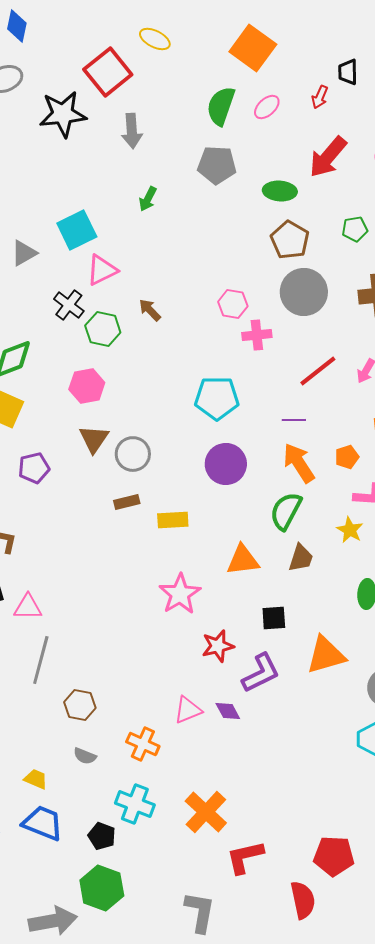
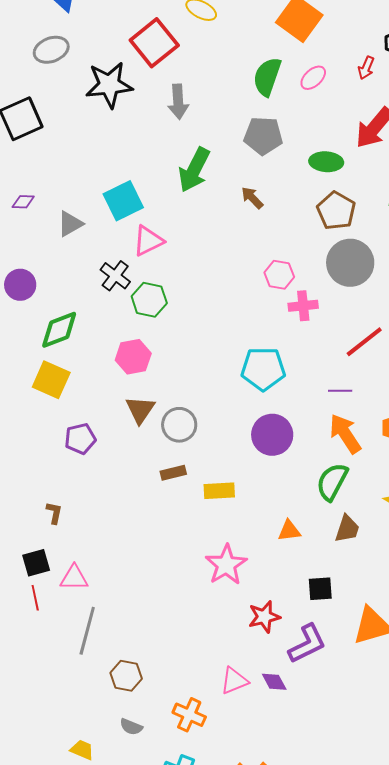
green arrow: (148, 199) -> (194, 170), size x1.8
brown arrow: (150, 310) -> (252, 198), moved
orange triangle: (243, 560) -> (289, 531), size x0.7

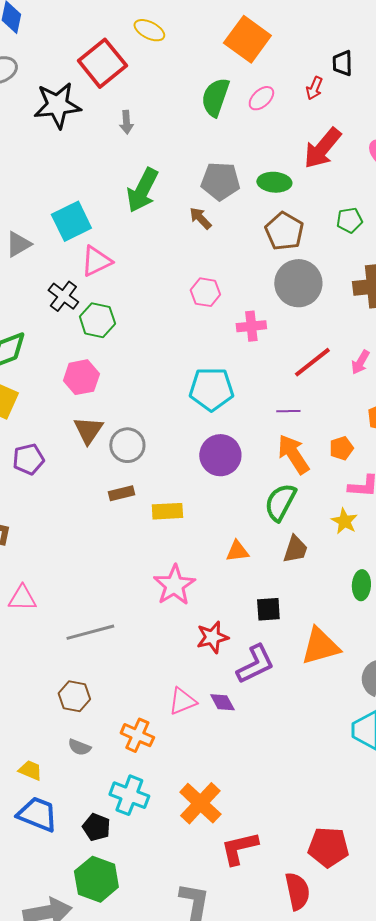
gray arrow: (178, 102) -> (126, 122), size x0.7
gray pentagon: (263, 136) -> (220, 181), moved
pink hexagon: (279, 275) -> (205, 292), moved
gray line: (87, 631) -> (90, 632), moved, turned 60

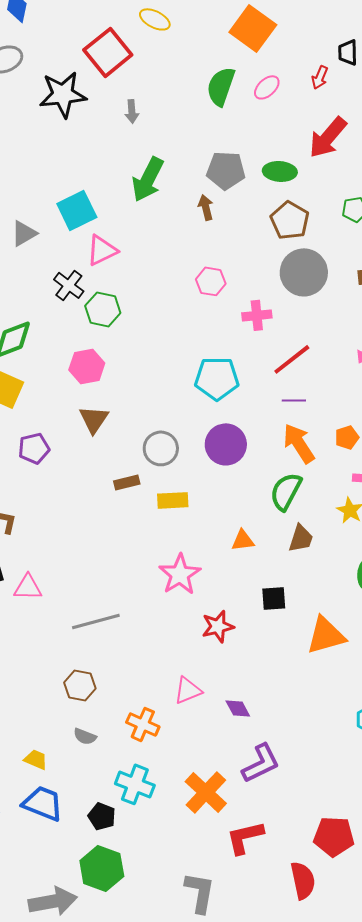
brown arrow: (200, 218) -> (206, 207), turned 30
red line: (312, 362) -> (292, 359), moved
gray circle: (127, 445) -> (161, 448), moved
purple L-shape: (255, 664) -> (261, 763), moved
purple diamond: (222, 702) -> (238, 708), moved

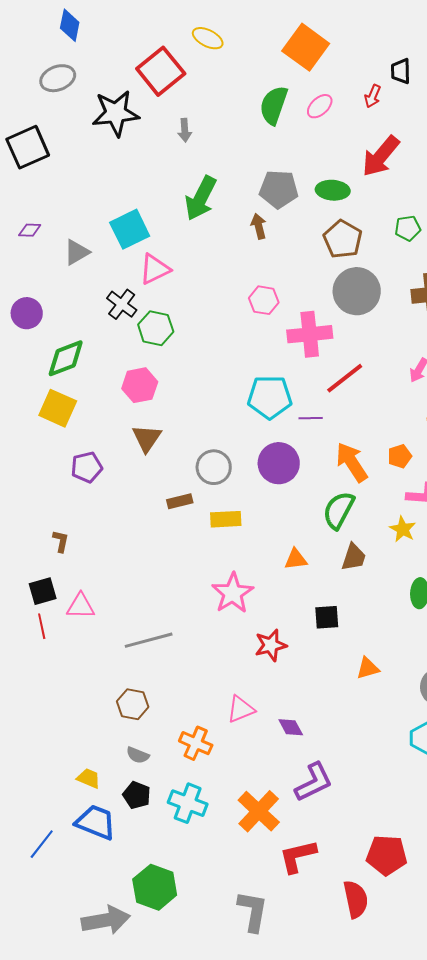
pink cross: (257, 315) -> (310, 334), size x1.5
purple line: (294, 400) -> (311, 418), moved
orange triangle: (326, 635) -> (368, 668), moved, size x0.6
black pentagon: (102, 816) -> (137, 795), moved

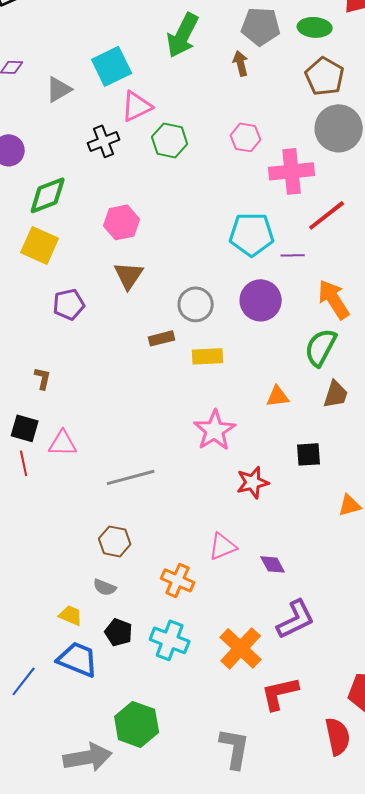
black cross: (122, 304) -> (104, 141), turned 32
green hexagon: (156, 328) -> (170, 140), moved
black square: (43, 591) -> (25, 428), turned 32
gray semicircle: (138, 755) -> (105, 587), moved

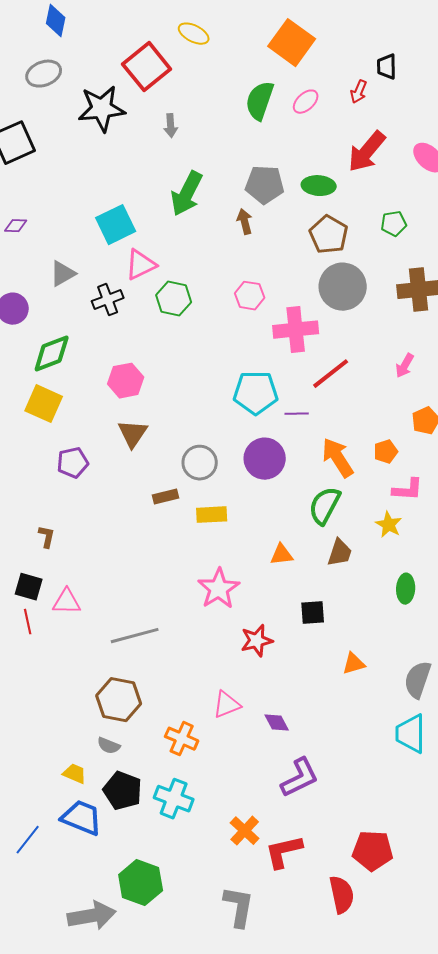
gray triangle: (59, 89) -> (63, 274), moved
brown hexagon: (115, 541) -> (119, 700), size x1.4
black pentagon: (119, 632) -> (123, 791), size x1.4
orange cross: (241, 648) -> (245, 831), moved, size x0.7

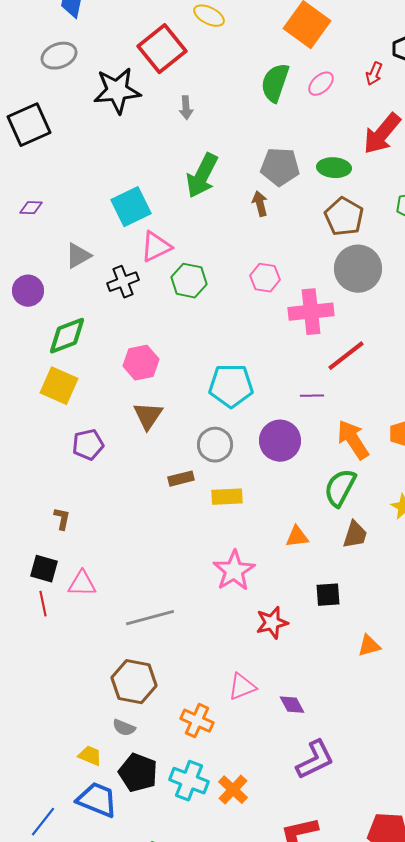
cyan pentagon: (256, 393) -> (231, 386), moved
orange cross: (245, 831) -> (233, 790), moved

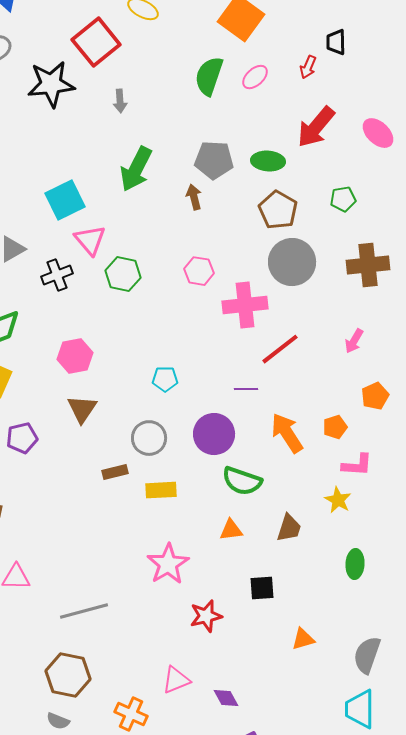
pink triangle: (156, 247) -> (90, 240), turned -44
cyan pentagon: (231, 386) -> (165, 379), size x0.6
green semicircle: (340, 488) -> (242, 481), moved, turned -99

